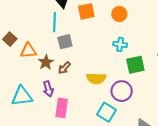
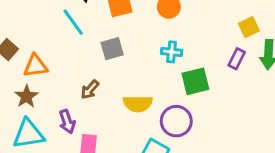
cyan line: (55, 22) -> (73, 22), turned -36
gray square: (65, 42) -> (112, 49), moved
brown star: (46, 62) -> (26, 96), moved

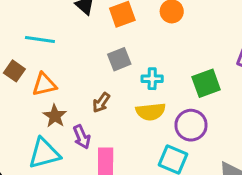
cyan line: (73, 22) -> (40, 40), moved, turned -40
cyan cross: (172, 52) -> (152, 79), moved
brown star: (26, 96) -> (55, 116), moved

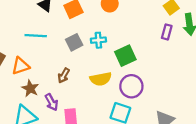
cyan line: (40, 40) -> (36, 36), moved
cyan cross: (152, 79) -> (98, 40), moved
green square: (206, 83) -> (125, 56), moved

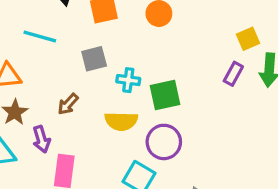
cyan cross: (98, 40) -> (128, 80), moved

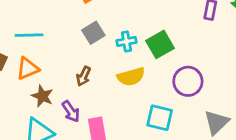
cyan line: (40, 37) -> (29, 35), moved
purple circle: (164, 142) -> (188, 81), moved

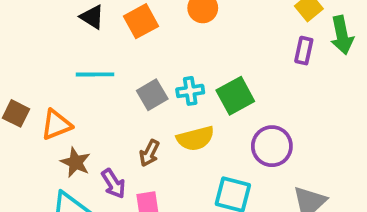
gray square: (93, 33) -> (152, 95), moved
cyan line: (29, 35) -> (95, 74), moved
brown arrow: (84, 76) -> (149, 153), moved

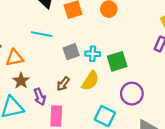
yellow semicircle: (195, 138) -> (90, 81), turned -54

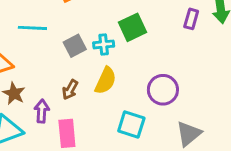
green square: (117, 61) -> (132, 27), moved
purple arrow: (40, 97) -> (42, 111), turned -147

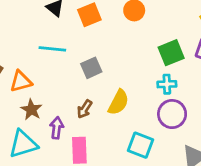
green square: (132, 27) -> (171, 53), moved
cyan cross: (104, 44) -> (167, 84), moved

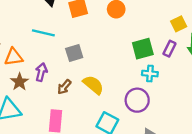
cyan cross: (167, 84) -> (150, 74), moved
yellow semicircle: (118, 102) -> (93, 85), turned -85
purple arrow: (57, 128) -> (41, 72), moved

